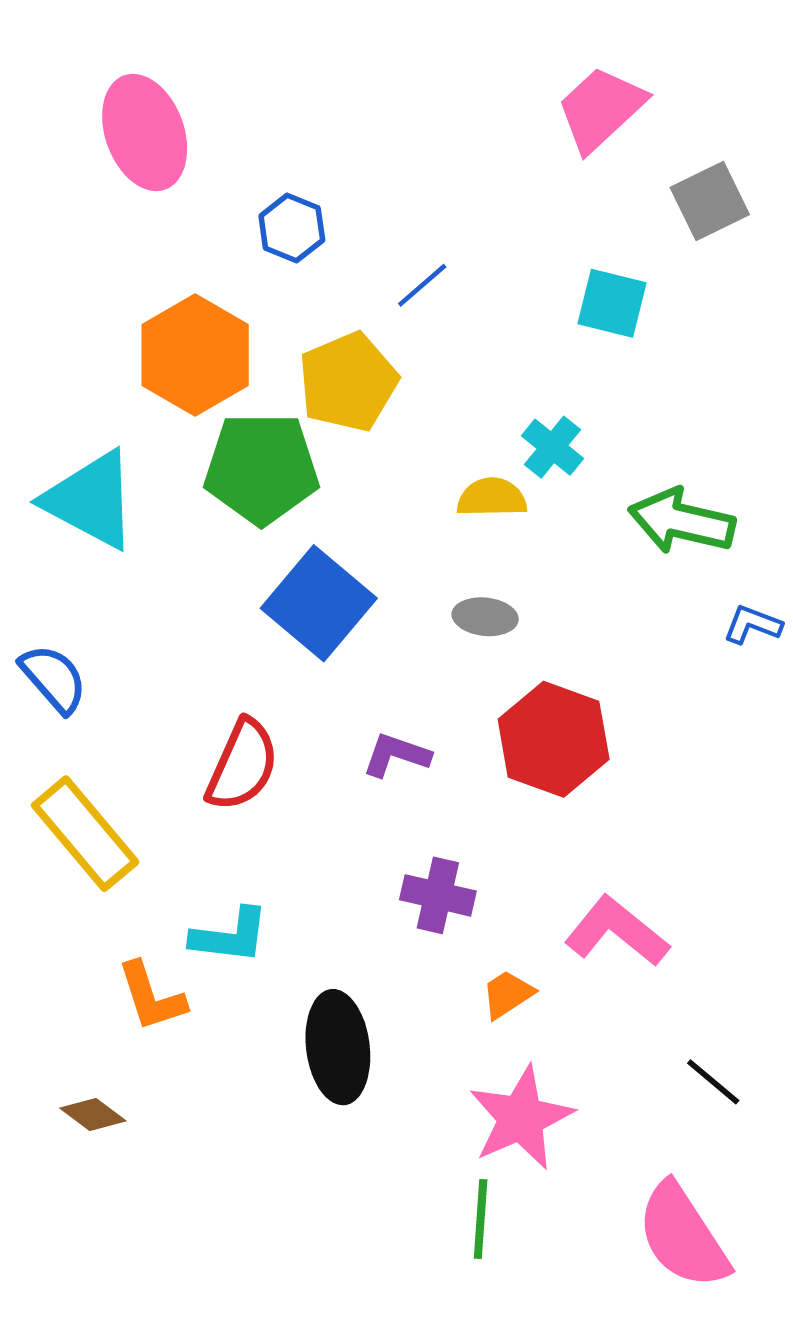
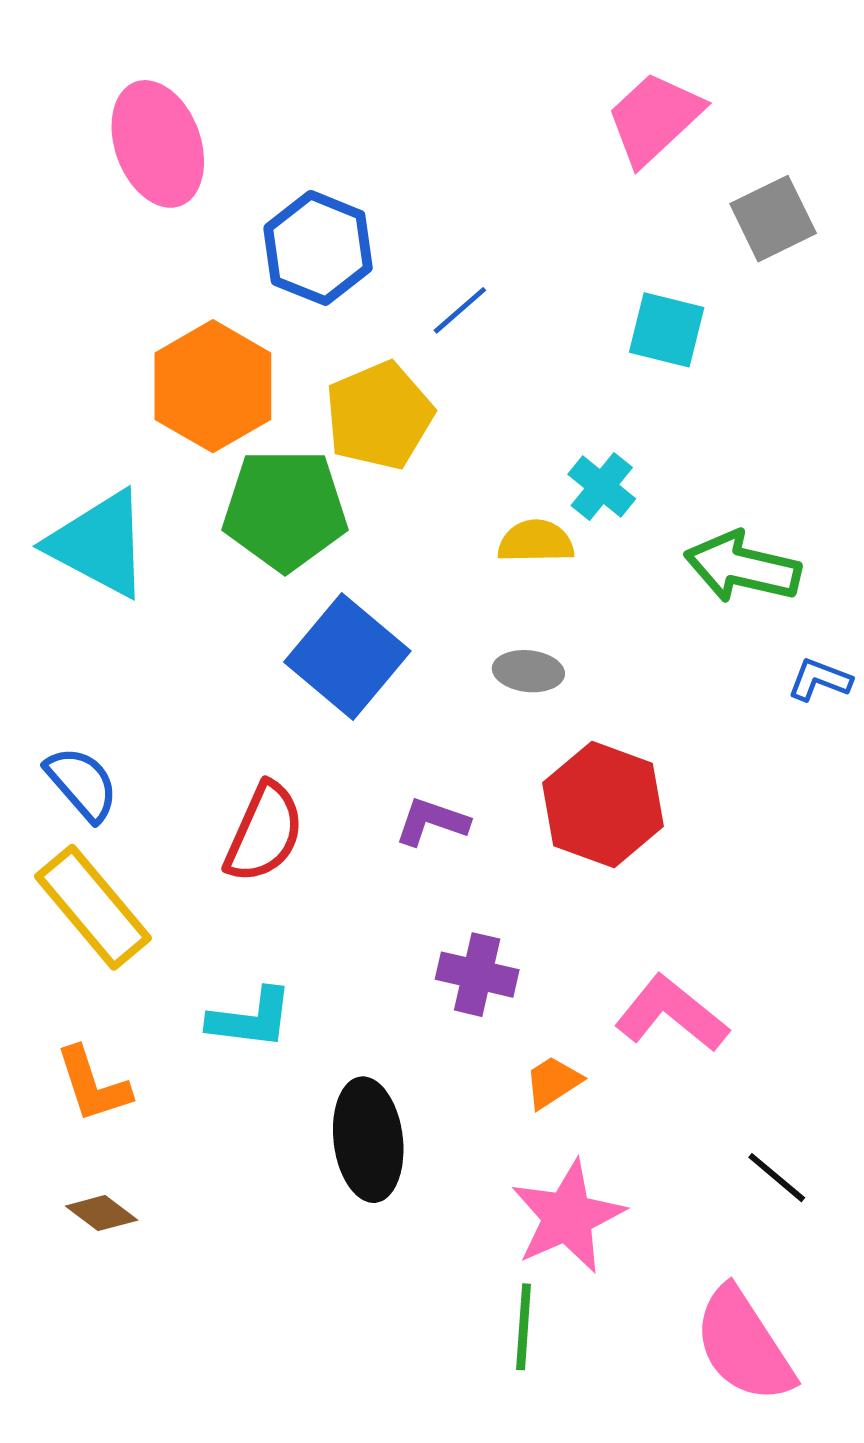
blue hexagon: (292, 228) -> (318, 248), size x1.5
blue semicircle: (54, 679) -> (82, 784), moved
orange L-shape: (151, 997) -> (93, 1085), moved

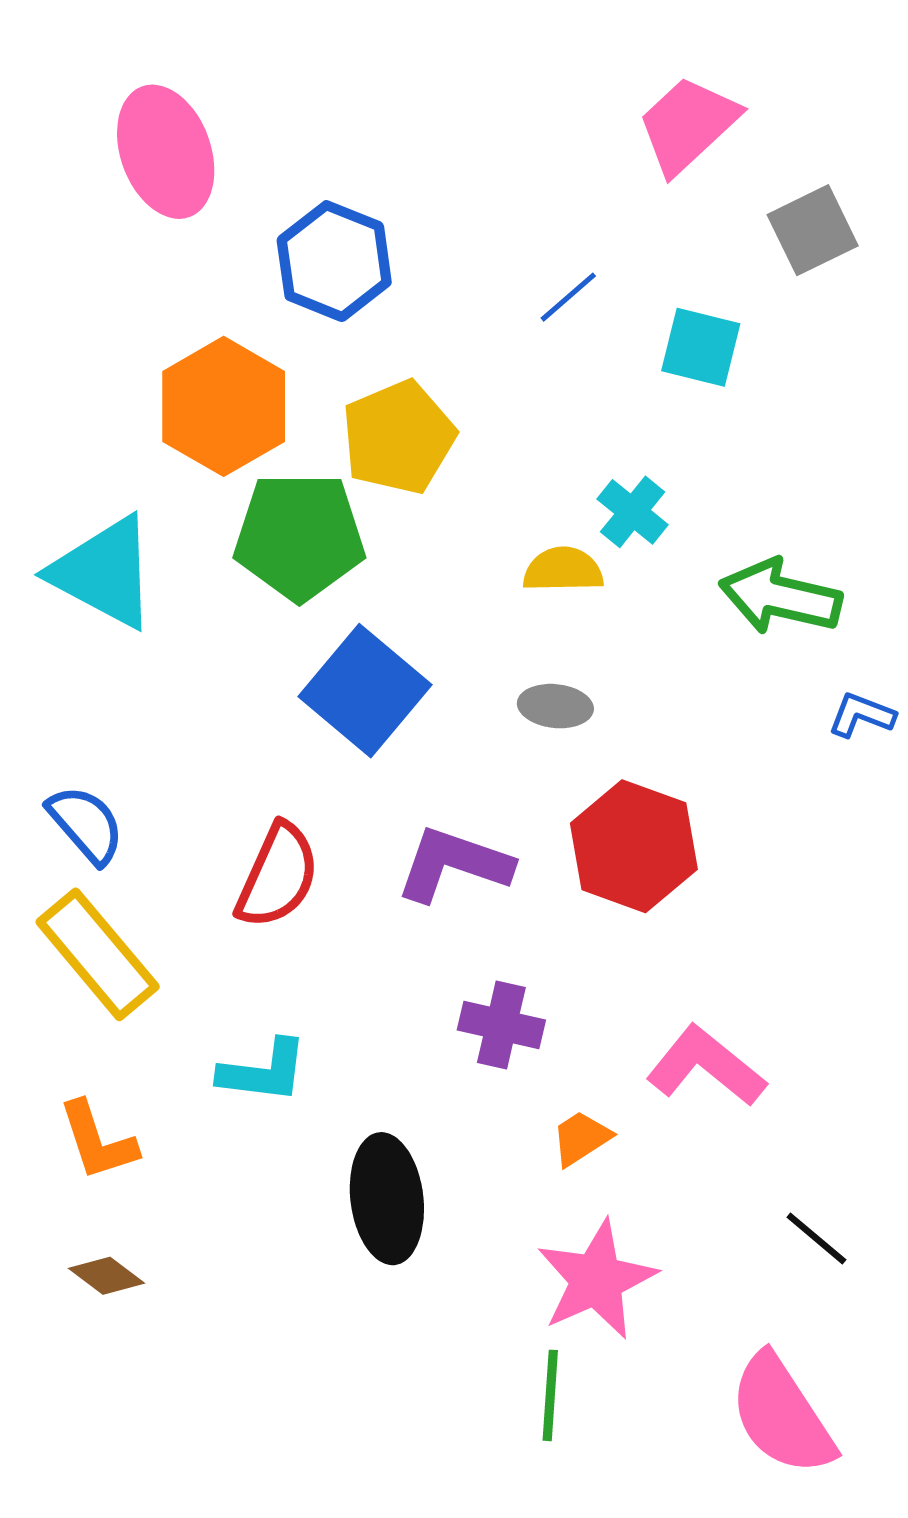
blue line: (460, 310) -> (568, 297), moved
purple L-shape: (432, 822) -> (454, 864), size x1.5

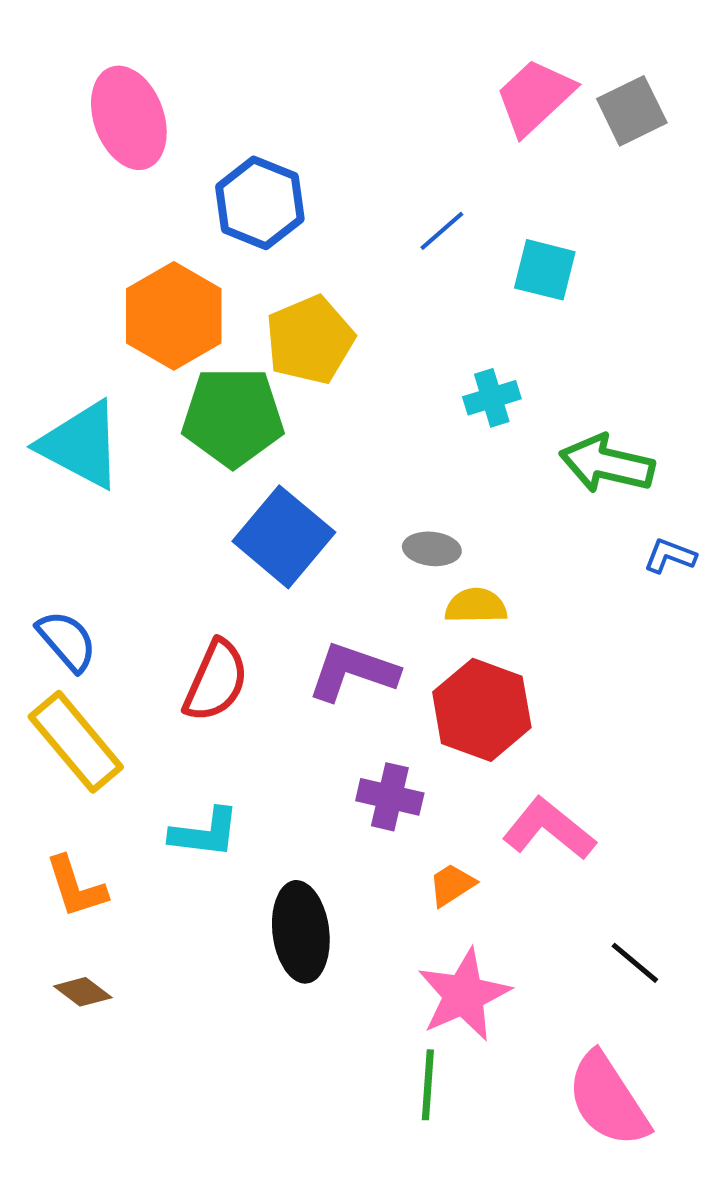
gray square: (813, 230) -> (632, 111), moved
cyan cross: (633, 512) -> (492, 398), turned 34
yellow semicircle: (563, 570) -> (476, 606), moved
red hexagon: (634, 846) -> (482, 710), moved

